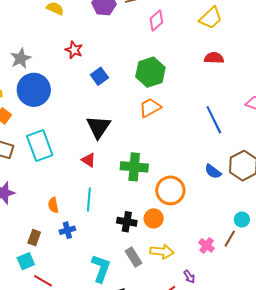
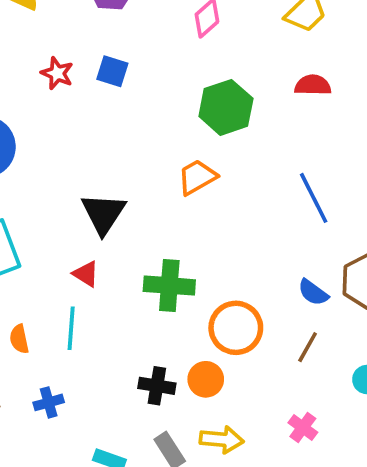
green hexagon: (150, 72) -> (226, 107), moved
blue square: (99, 76) -> (112, 71), moved, turned -36
cyan line: (89, 199) -> (71, 328), moved
orange semicircle: (53, 205) -> (19, 339), moved
brown line: (230, 239) -> (308, 347), moved

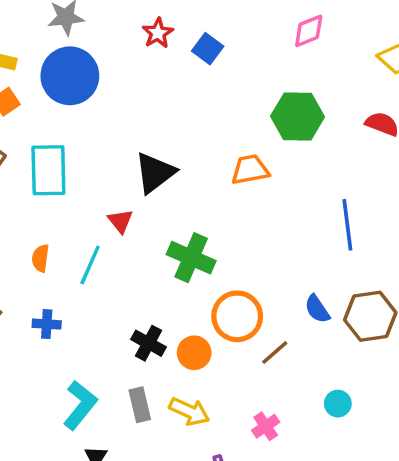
brown line: (308, 347) -> (275, 353), moved

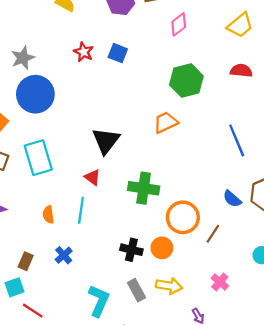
blue cross: (47, 324) -> (64, 255), turned -30

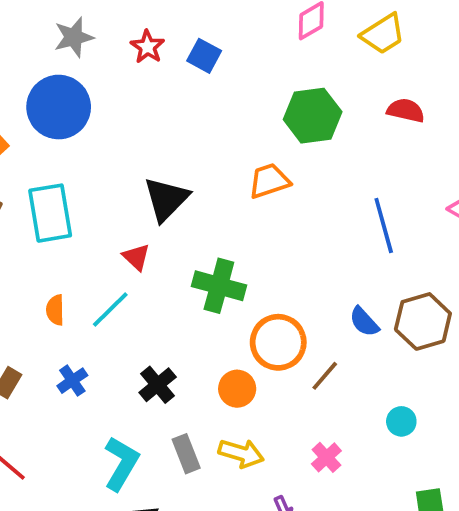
yellow trapezoid: (240, 25) -> (383, 34), moved
gray star: (23, 58) -> (74, 37), moved
cyan line: (81, 210) -> (110, 309), turned 30
black cross: (131, 250) -> (158, 385), moved, turned 30

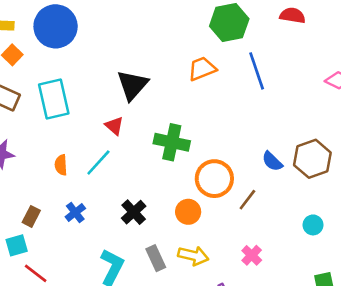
blue line: (384, 226) -> (257, 71), moved
cyan circle: (401, 421) -> (313, 225), moved

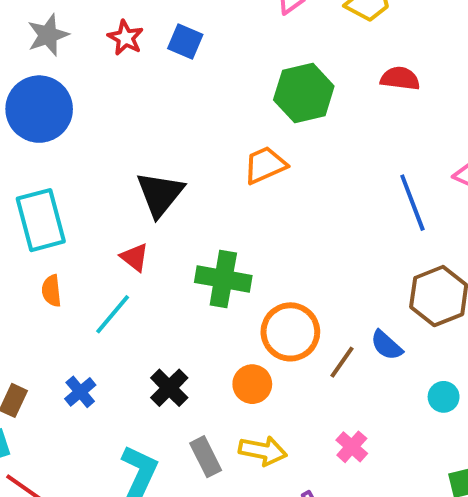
blue line: (257, 71) -> (412, 203), moved
blue semicircle: (272, 161) -> (386, 345), moved
orange semicircle: (61, 165) -> (52, 291), moved

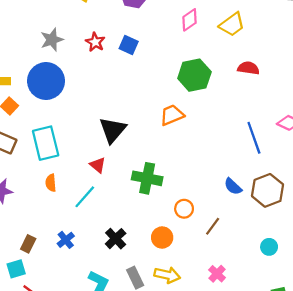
orange circle: (290, 332) -> (184, 209), size x0.6
blue semicircle: (386, 345) -> (233, 186), moved

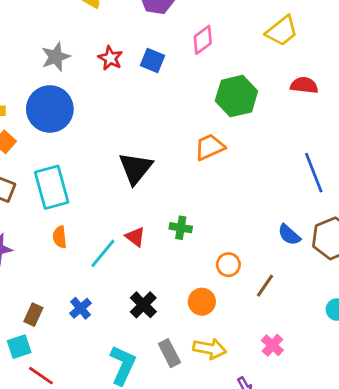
pink diamond: (190, 20) -> (203, 40), moved
red triangle: (98, 165) -> (135, 237), moved
green cross: (147, 178) -> (181, 228), size x0.6

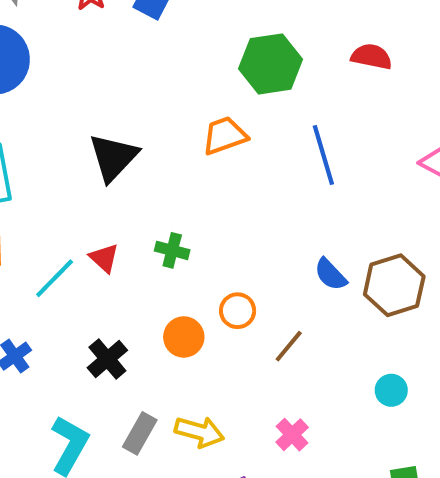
blue line: (314, 173) -> (323, 155), moved
orange circle: (202, 302) -> (184, 337), moved
gray rectangle: (169, 353) -> (140, 433), turned 52

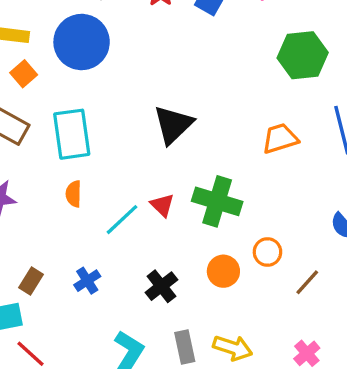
orange trapezoid: (225, 136) -> (280, 138), moved
green cross: (172, 250) -> (217, 201), size x1.8
gray rectangle: (140, 433) -> (185, 347), turned -44

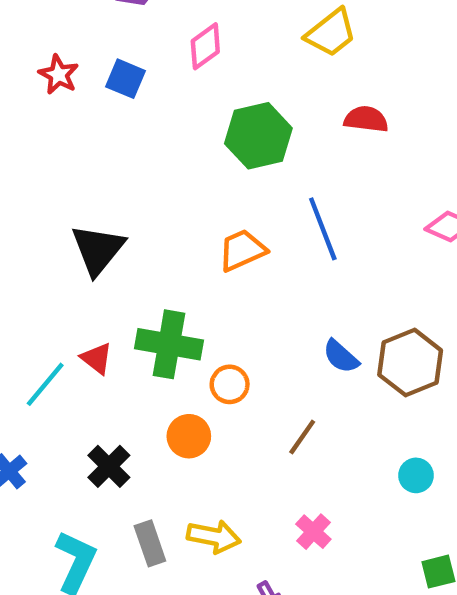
orange circle: (267, 252) -> (230, 384), moved

